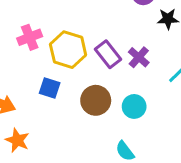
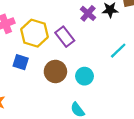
purple cross: (139, 57) -> (88, 13), moved

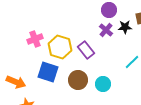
blue square: (21, 62) -> (48, 72), size x1.5

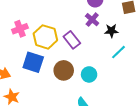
black star: (125, 27) -> (111, 31), moved

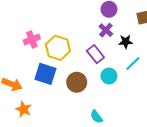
purple rectangle: (72, 40) -> (95, 54), moved
cyan circle: (89, 74) -> (109, 76), moved

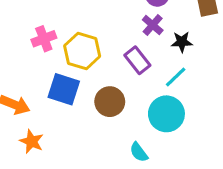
cyan line: (133, 63) -> (176, 77), moved
cyan circle: (109, 76) -> (166, 114), moved, size x1.5

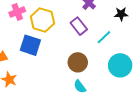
black star: (182, 42) -> (121, 14), moved
brown circle: (110, 102) -> (78, 62), moved
cyan circle: (166, 114) -> (120, 65), moved

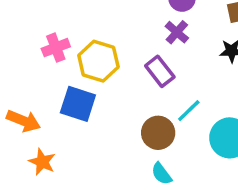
cyan line: (104, 37) -> (189, 111), moved

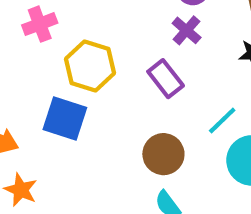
pink cross: (56, 48) -> (40, 24), moved
cyan line: (189, 111) -> (222, 121), moved

